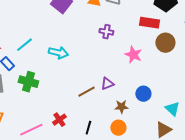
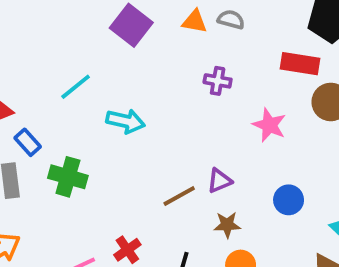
cyan line: (24, 45) -> (76, 87), moved
brown star: (121, 107) -> (227, 225), moved

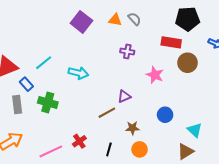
gray semicircle: (231, 19) -> (134, 19), turned 32
cyan line: (76, 87) -> (44, 63), moved
purple triangle: (219, 181) -> (124, 96), moved

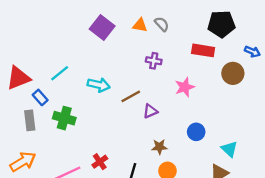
brown circle: (188, 63) -> (233, 73), moved
pink star: (155, 75) -> (185, 87), turned 30
brown line: (107, 113) -> (131, 96), moved

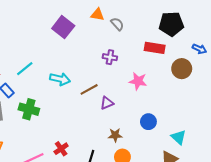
orange triangle: (140, 25) -> (97, 15), moved
pink star: (185, 87) -> (138, 81), turned 30

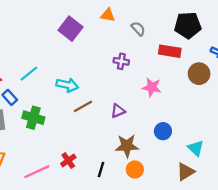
gray semicircle: (117, 24) -> (138, 29), moved
brown line: (89, 89) -> (83, 106), moved
brown star: (115, 135) -> (127, 146), size x1.5

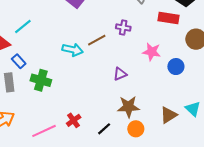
cyan line: (29, 74) -> (23, 26), moved
brown line: (83, 106) -> (97, 40), moved
blue circle: (163, 131) -> (176, 67), moved
black line: (101, 169) -> (104, 129), turned 32
brown triangle: (186, 172) -> (169, 115), moved

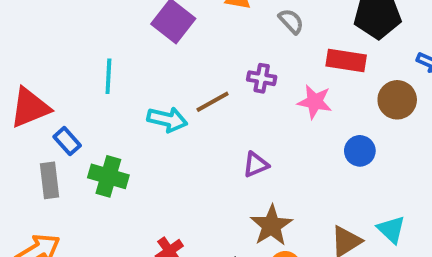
cyan line: (23, 26) -> (108, 76), moved, turned -48
pink star: (152, 52) -> (315, 102), moved
brown star: (128, 107) -> (271, 226), turned -30

